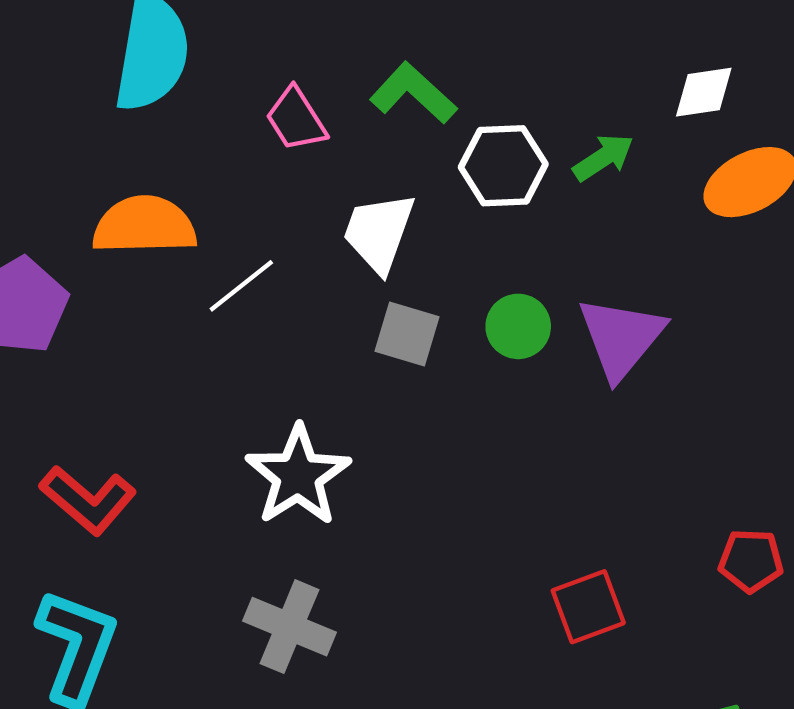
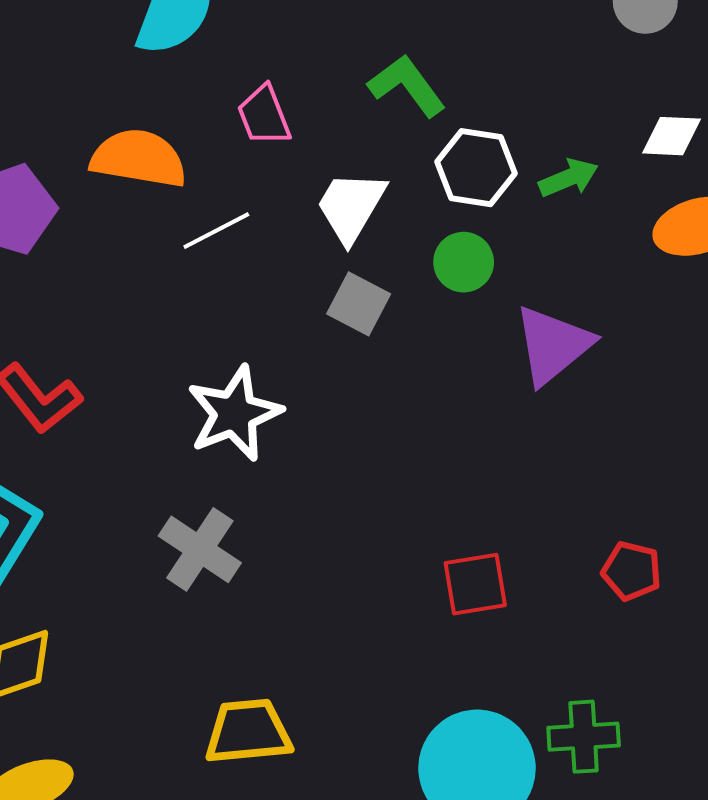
pink trapezoid: (296, 119) -> (264, 116), moved
green circle: (518, 326) -> (464, 262), moved

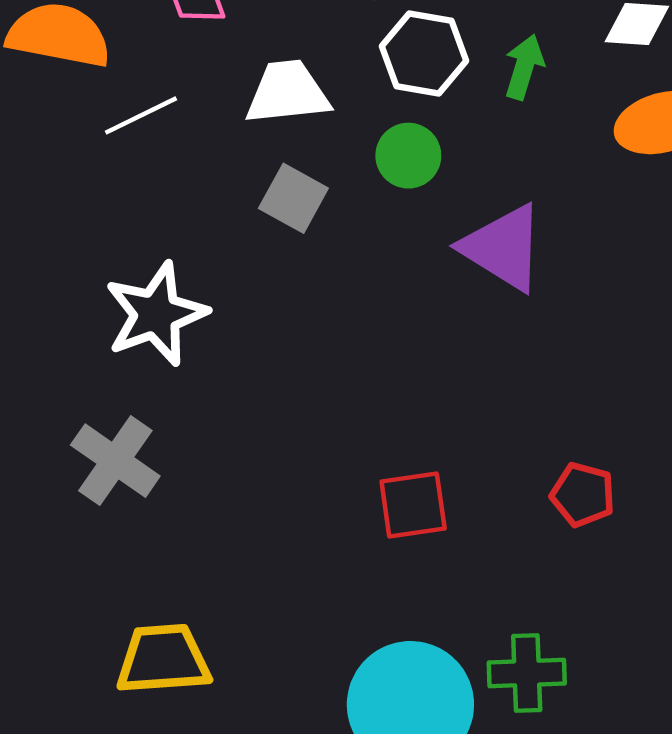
green arrow: (569, 178) -> (524, 67), turned -52
white trapezoid: (351, 206) -> (287, 92), turned 52
purple triangle: (553, 345) -> (503, 248), turned -50

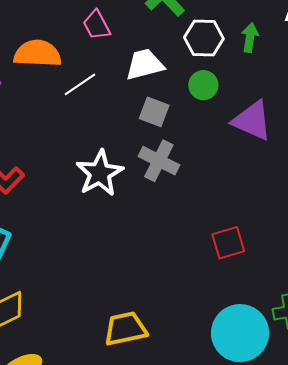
gray cross: (115, 461) -> (159, 161), moved

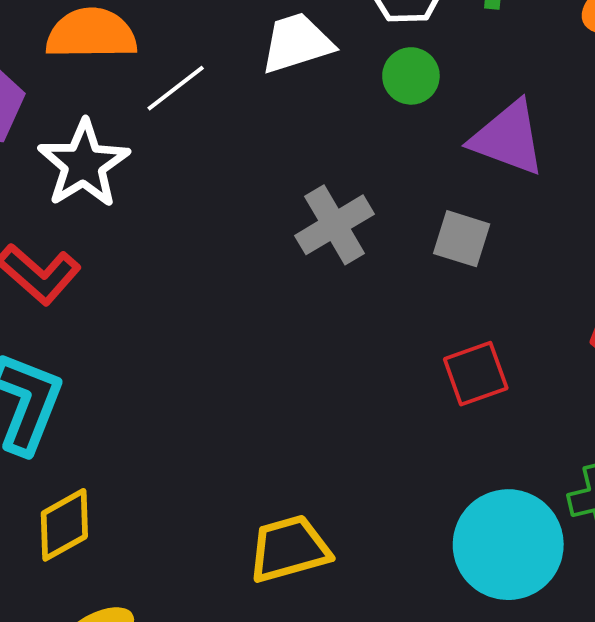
gray square: (154, 112) -> (462, 239), moved
gray cross: (159, 161) -> (334, 225), turned 36
white star: (100, 173) -> (84, 164), moved

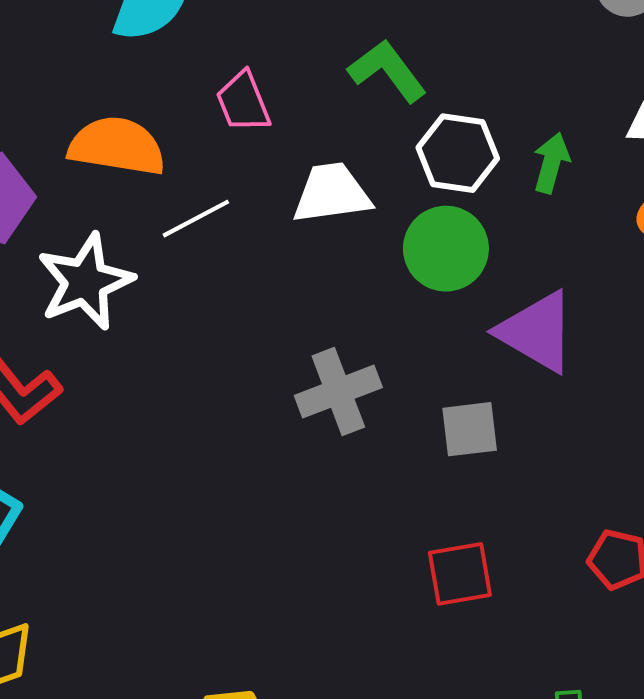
green circle: (411, 76) -> (446, 249), size x1.4
gray square: (462, 239) -> (470, 429), turned -34

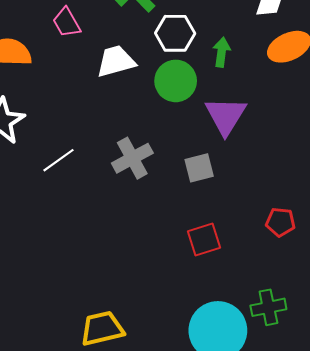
green arrow: (551, 163) -> (222, 52), moved
white line: (196, 219) -> (58, 160), moved
purple triangle: (537, 332) -> (226, 116), turned 39

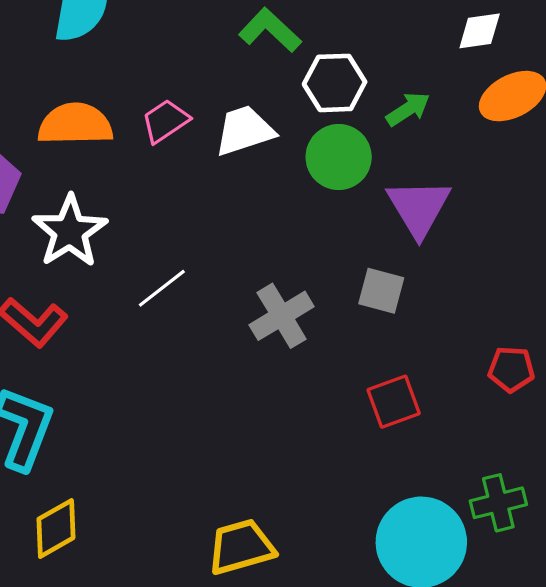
pink trapezoid: (67, 22) -> (165, 121), moved, turned 88
green arrow: (222, 52) -> (408, 109), turned 52
gray cross: (132, 158) -> (282, 316), moved
gray square: (199, 168) -> (381, 291), turned 32

